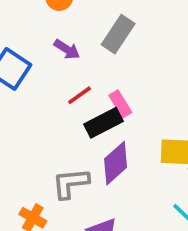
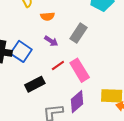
pink rectangle: (120, 104) -> (80, 70), size x1.6
black rectangle: (103, 123) -> (35, 84), moved

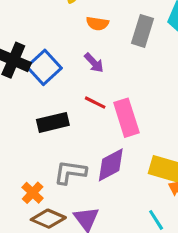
gray rectangle: (79, 33) -> (142, 31), moved, turned -30
red line: (58, 65) -> (95, 103), turned 48

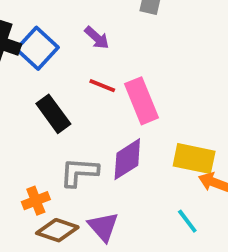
black rectangle: (53, 122) -> (53, 114), turned 72
orange cross: (33, 193) -> (36, 201), turned 30

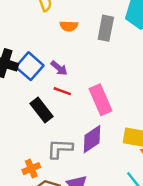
purple arrow: (97, 38) -> (59, 68), moved
red line: (102, 86) -> (62, 91), moved

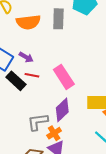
orange semicircle: (69, 26) -> (28, 22), size x1.6
black rectangle: (41, 110) -> (16, 81), moved
orange cross: (31, 169) -> (54, 133), moved

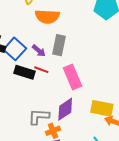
gray rectangle: (58, 19) -> (59, 45), moved
black rectangle: (16, 81) -> (25, 72), turned -36

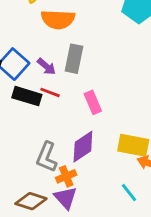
pink rectangle: (73, 77) -> (93, 102), size x0.7
gray L-shape: (39, 117) -> (47, 157), turned -70

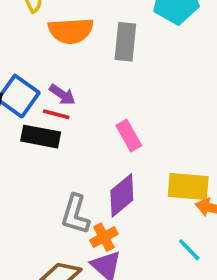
gray rectangle: (74, 59) -> (125, 42), moved
red line: (50, 92) -> (56, 114), moved

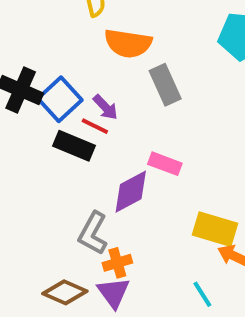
gray rectangle: (125, 42) -> (165, 85), moved, turned -42
pink rectangle: (129, 135) -> (165, 164), turned -52
purple diamond: (122, 195) -> (131, 192), moved

